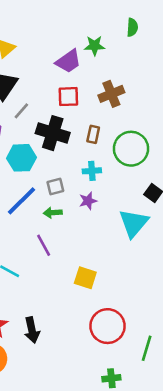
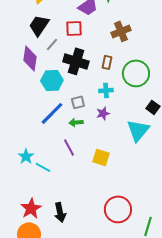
red square: (68, 97) -> (74, 28), moved
yellow square: (85, 278) -> (101, 157), moved

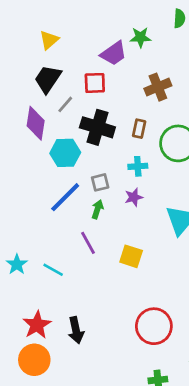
green arrow: (76, 122) -> (97, 209), turned 112
cyan star: (26, 156) -> (17, 264), moved

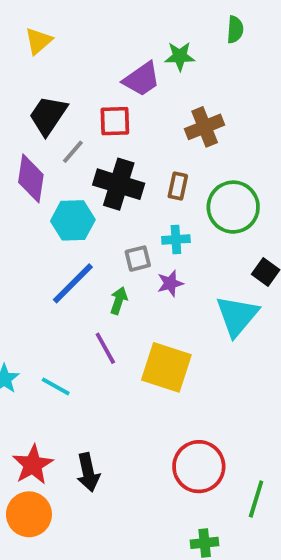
yellow triangle: (49, 40) -> (39, 41), moved
gray square: (100, 182) -> (138, 259), moved
yellow square: (131, 256) -> (166, 367), size x1.5

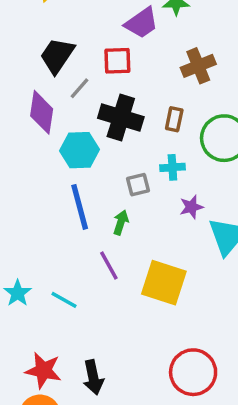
blue line: (73, 283) -> (80, 207), turned -60
purple star: (170, 283) -> (191, 207), moved
red star: (33, 465) -> (43, 370), turned -30

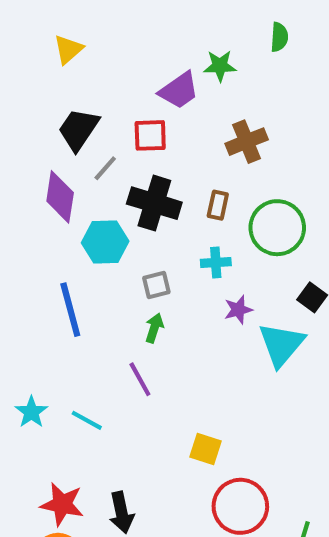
gray square: (138, 185) -> (156, 285), moved
blue line: (80, 207) -> (70, 310), moved
yellow square: (164, 283) -> (206, 449), moved, size x0.6

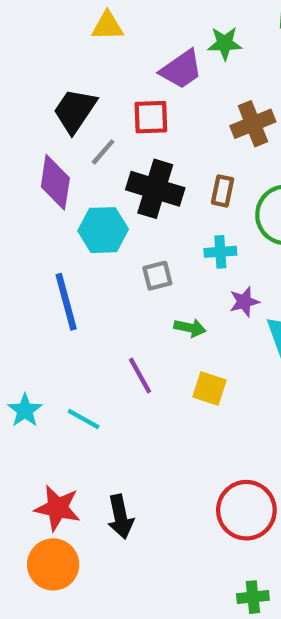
yellow triangle: (68, 49) -> (107, 26), moved, turned 40
green arrow: (154, 328) -> (190, 328), moved, turned 84
yellow square: (206, 449) -> (209, 389), moved

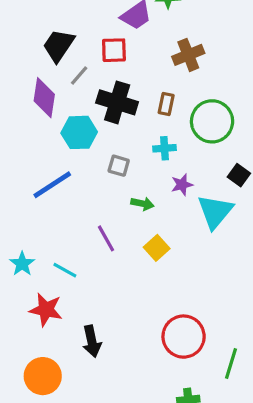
gray square: (157, 276) -> (119, 166), turned 30
blue line: (66, 302) -> (52, 185), turned 72
yellow square: (209, 389) -> (157, 248), turned 30
red star: (57, 508) -> (46, 310), moved

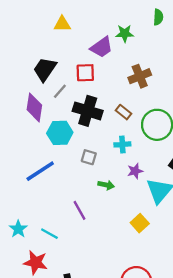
brown rectangle: (166, 104) -> (124, 112), turned -63
yellow square: (157, 248) -> (140, 223), moved

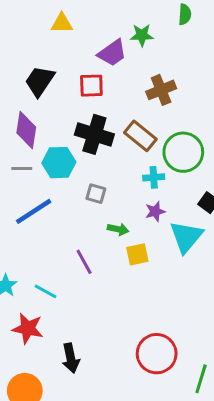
gray line: (60, 91) -> (22, 168), moved, turned 49
brown rectangle: (124, 112) -> (140, 136), size x1.5
cyan cross: (122, 144) -> (154, 177), moved
yellow square: (140, 223) -> (137, 254), moved, turned 30

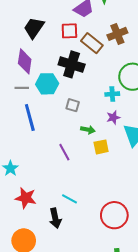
brown rectangle: (140, 136) -> (92, 43), moved
blue line: (34, 211) -> (30, 117), turned -72
cyan line: (46, 291) -> (69, 199), moved

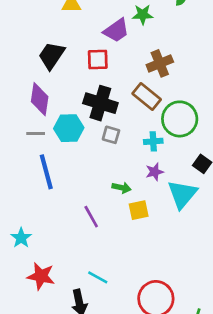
brown rectangle: (92, 43) -> (147, 96), moved
gray square: (73, 105) -> (111, 135), moved

